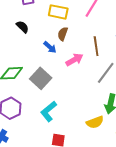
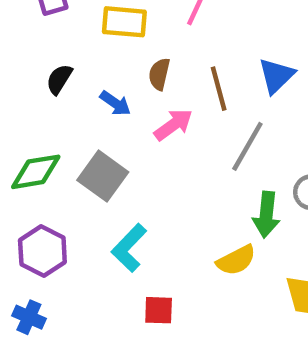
black semicircle: (22, 27) -> (59, 79), moved, turned -96
brown semicircle: (63, 34) -> (159, 74), moved

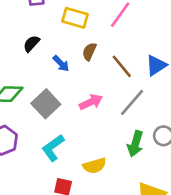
brown line: (219, 89) -> (122, 66), turned -35
pink arrow: (173, 125) -> (91, 102), moved
yellow semicircle: (236, 260) -> (95, 166), moved

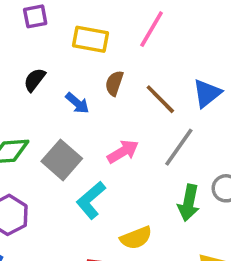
cyan L-shape: (53, 148) -> (91, 200), moved

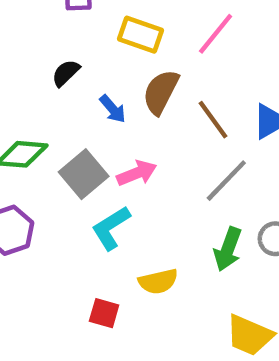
brown semicircle: (114, 83) -> (161, 92), size x1.5
pink arrow: (123, 152) -> (137, 173), moved

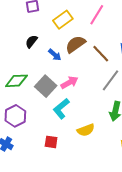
yellow rectangle: (140, 35) -> (63, 20), turned -48
brown semicircle: (161, 92) -> (76, 44), turned 35
red square: (104, 313) -> (51, 142), moved

